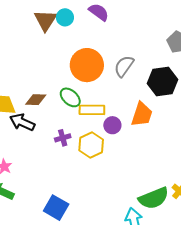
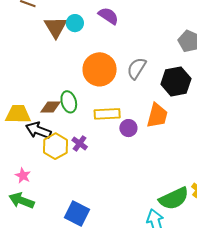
green ellipse: (70, 97) -> (69, 102), moved, turned 35
purple cross: (63, 138) -> (80, 143), turned -35
yellow hexagon: (91, 145) -> (55, 146), moved

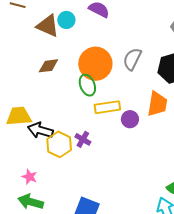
brown triangle: (56, 27) -> (48, 26), turned -30
green ellipse: (69, 102) -> (87, 85), moved
brown diamond: (50, 107) -> (48, 66), moved

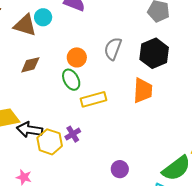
orange circle: (95, 64) -> (77, 57), size x0.6
purple circle: (130, 119) -> (120, 169), moved
purple cross: (83, 139) -> (73, 134), turned 35

